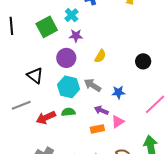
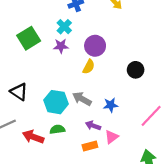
cyan cross: (72, 15) -> (64, 27), moved
purple circle: (66, 58) -> (95, 46), moved
red arrow: (46, 118) -> (33, 137), turned 48

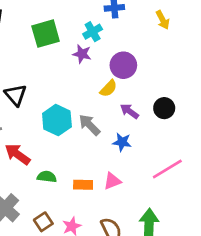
purple arrow: (93, 126) -> (129, 111), moved
green semicircle: (57, 129) -> (47, 177), moved

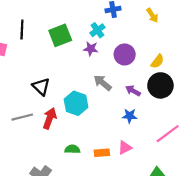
yellow semicircle: (109, 88) -> (157, 61), moved
black circle: (164, 108) -> (160, 85), size x1.5
gray arrow: (89, 125) -> (102, 83), moved
red arrow: (18, 154) -> (50, 118), moved, turned 80

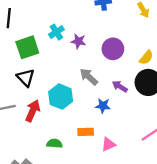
cyan cross: (97, 30) -> (56, 32), moved
green square: (60, 35) -> (27, 47), moved
blue star: (130, 116) -> (103, 106), moved
orange rectangle: (102, 153) -> (86, 132), moved

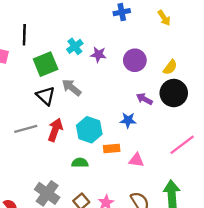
gray arrow: (89, 77) -> (71, 88), moved
cyan hexagon: (61, 97) -> (89, 130), moved
pink triangle: (109, 144) -> (136, 160), turned 35

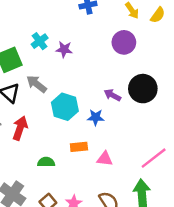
purple circle: (135, 60) -> (124, 42), moved
yellow semicircle: (170, 67) -> (158, 15), moved
cyan hexagon: (89, 130) -> (65, 107), moved
pink line: (182, 145) -> (154, 158), moved

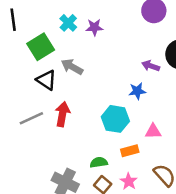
cyan hexagon: (65, 107) -> (115, 119), moved
orange rectangle: (79, 147) -> (130, 151), moved
green semicircle: (46, 162) -> (99, 162), moved

